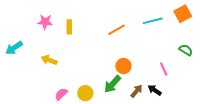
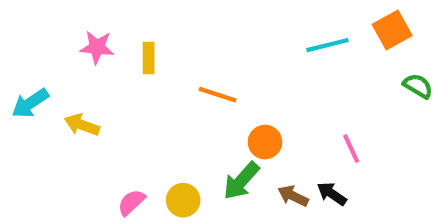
orange line: (116, 30) -> (218, 95), moved, turned 48
green semicircle: (186, 50) -> (418, 86), moved
yellow arrow: (49, 60) -> (82, 125), moved
brown arrow: (137, 91) -> (293, 196), turned -104

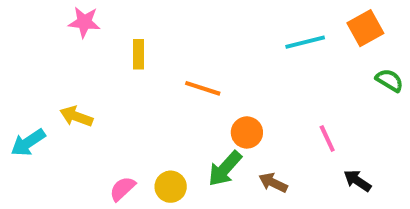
pink star: (97, 47) -> (84, 22), moved
cyan arrow: (30, 103) -> (28, 143), moved
black arrow: (332, 194) -> (357, 181), moved

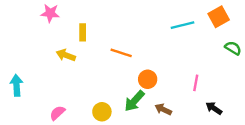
yellow arrow: (76, 116) -> (66, 55), moved
pink line: (327, 139) -> (196, 83), turned 35
cyan arrow: (28, 143) -> (16, 85), turned 120
pink semicircle: (122, 189) -> (57, 113), moved

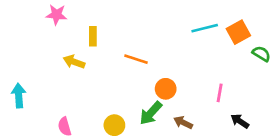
orange square: (219, 17) -> (238, 32), moved
pink semicircle: (57, 113) -> (65, 127), turned -63

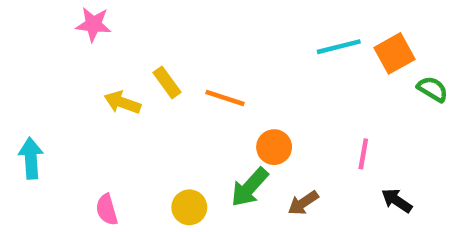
yellow rectangle: (93, 36) -> (167, 82), moved, turned -36
brown arrow: (183, 122) -> (303, 203), turned -60

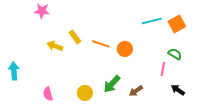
green semicircle: (432, 89) -> (175, 54), moved
orange circle: (274, 147) -> (125, 49), moved

